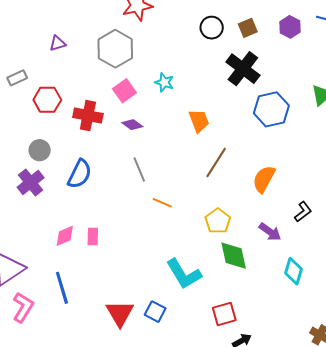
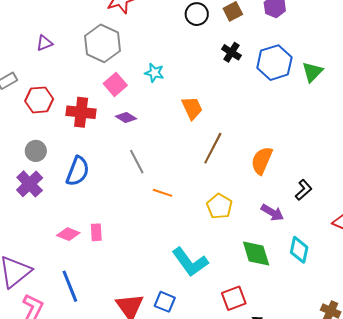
black cross: (243, 69) -> (231, 52), size x0.6
blue hexagon: (271, 109) -> (274, 63), moved
pink diamond: (65, 236) -> (68, 234), turned 50
green diamond: (234, 256) -> (256, 253), moved

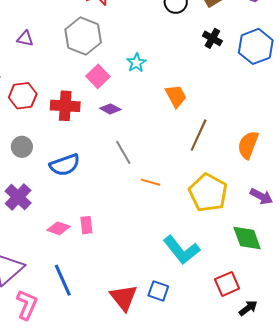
purple triangle: (45, 43) -> (25, 39), turned 36
cyan star: (154, 73) -> (136, 63), turned 30
blue semicircle: (78, 171) -> (65, 165), turned 52
purple cross: (30, 184) -> (18, 197), moved
yellow pentagon: (219, 206) -> (208, 193), size x1.5

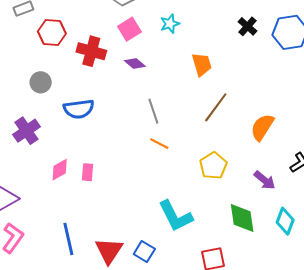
black cross: (212, 38) -> (247, 26), moved
gray line: (123, 152) -> (153, 111), moved
yellow pentagon: (208, 193) -> (213, 166), size x0.7
pink diamond: (58, 228) -> (60, 170), turned -60
blue line: (63, 280) -> (68, 239), moved

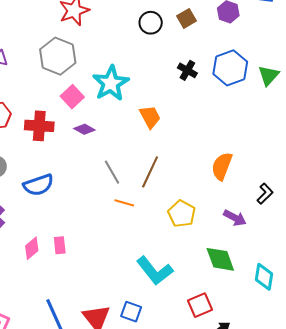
cyan star: (170, 24) -> (111, 83), size x1.8
brown line: (216, 107) -> (150, 172), moved
cyan diamond: (285, 221) -> (264, 277), moved

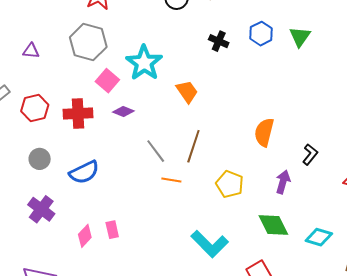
blue hexagon: (230, 68) -> (261, 34), size x0.7
purple arrow: (235, 218) -> (283, 182), turned -95
cyan diamond: (264, 277) -> (319, 237), turned -76

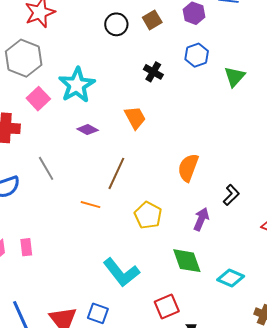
blue hexagon: (261, 34) -> (197, 55), moved
orange trapezoid: (187, 92) -> (135, 118), moved
purple diamond: (123, 112) -> (88, 130), moved
gray line: (156, 151) -> (46, 168), moved

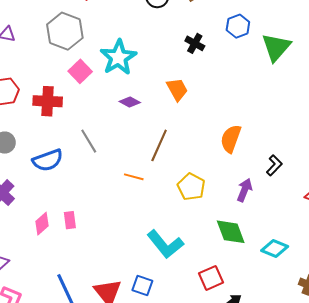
green triangle: (235, 77) -> (276, 47), size x1.4

